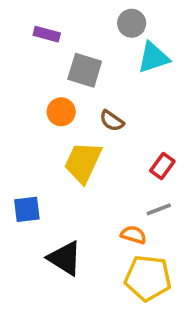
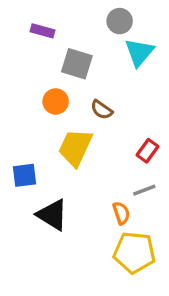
cyan triangle: (153, 58) -> (139, 52), turned -32
blue square: (27, 209) -> (24, 175), moved
orange semicircle: (133, 235) -> (121, 213), turned 55
black triangle: (65, 258) -> (52, 215), moved

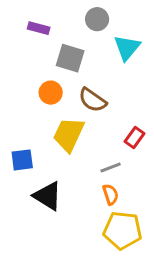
gray circle: (120, 21) -> (97, 19), moved
brown semicircle: (102, 110) -> (93, 100), size x1.4
gray line: (144, 190) -> (111, 167), moved

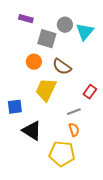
gray circle: (97, 19) -> (65, 25), moved
yellow pentagon: (123, 230) -> (62, 154), moved

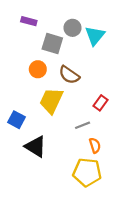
blue square: (15, 107) -> (16, 120), turned 35
orange semicircle: (74, 130) -> (95, 145), moved
yellow pentagon: (62, 154) -> (87, 172), moved

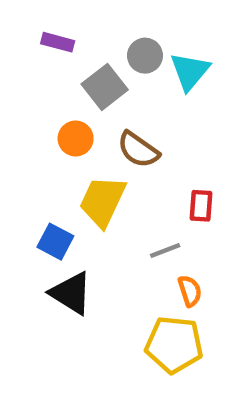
gray square: (52, 43) -> (105, 87), turned 35
red rectangle: (101, 103) -> (201, 206), turned -32
blue square: (16, 120) -> (55, 242), moved

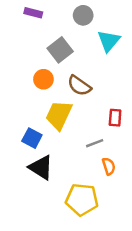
purple rectangle: (58, 42) -> (33, 13), moved
gray circle: (145, 56) -> (83, 15), moved
yellow pentagon: (174, 345) -> (82, 199), moved

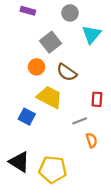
yellow trapezoid: (59, 115) -> (49, 97), turned 92
black triangle: (41, 168) -> (19, 162), moved
yellow pentagon: (82, 199) -> (53, 169), moved

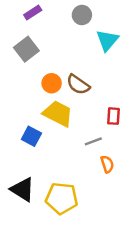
purple rectangle: (28, 11) -> (33, 12), turned -48
gray square: (51, 42) -> (26, 49), moved
orange circle: (36, 67) -> (52, 83), moved

